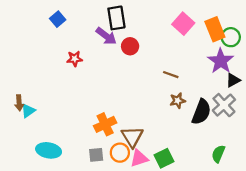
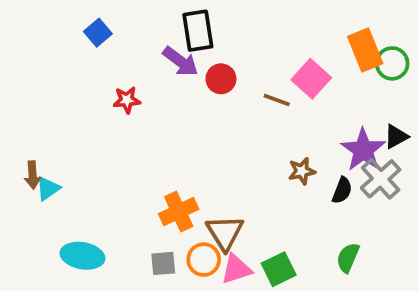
pink square: (183, 24) -> (311, 79), moved
purple star: (221, 61) -> (363, 150), moved
brown line: (171, 75) -> (277, 100), moved
black semicircle: (201, 112) -> (342, 190), size x0.6
green semicircle: (218, 154) -> (348, 258), moved

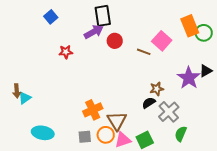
purple arrow: (181, 61) -> (94, 32), turned -66
gray cross: (381, 179) -> (169, 112), moved
black semicircle: (342, 190) -> (149, 103), moved, turned -144

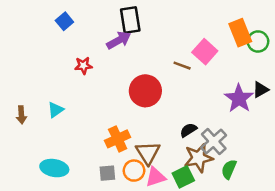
red circle: (115, 41) -> (145, 91), moved, size x1.6
brown star: (157, 89) -> (199, 158), moved, size x1.6
cyan triangle: (25, 98) -> (56, 110), moved

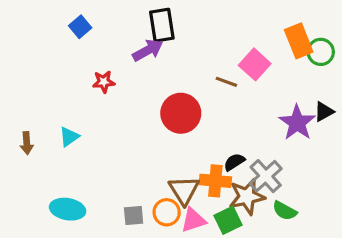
orange cross: (118, 139) -> (215, 181), moved, turned 30
green semicircle: (229, 169) -> (285, 211), turned -84

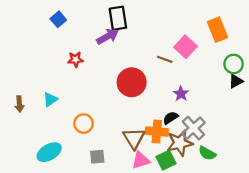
green circle: (321, 52) -> (234, 64), moved
purple star: (297, 123) -> (181, 94), moved, size x0.6
cyan ellipse: (68, 209) -> (49, 152), turned -40
orange circle: (167, 212) -> (84, 124), moved

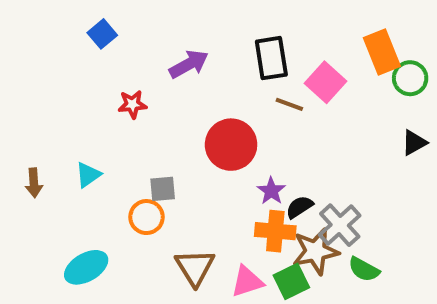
black rectangle: (118, 18) -> (271, 58), moved
green circle: (234, 64) -> (410, 78), moved
purple star: (181, 94) -> (271, 191), moved
brown triangle: (134, 138) -> (195, 267), moved
gray square: (97, 157) -> (163, 189), moved

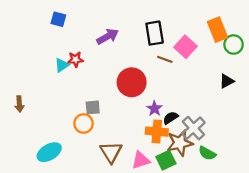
blue square: (102, 34) -> (58, 19), turned -35
black triangle: (414, 143) -> (227, 81), moved
cyan triangle: (88, 175) -> (62, 65), moved

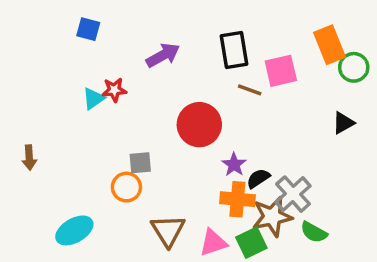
pink square: (185, 47) -> (281, 71), turned 35

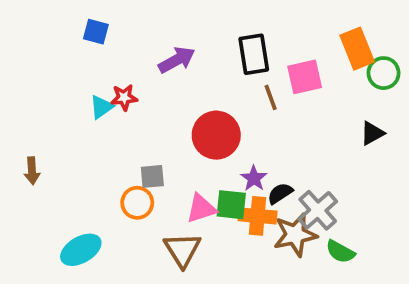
brown line: (250, 90) -> (271, 97), turned 50
pink triangle: (213, 243) -> (201, 208), moved
green square: (251, 243) -> (231, 205), moved, turned 32

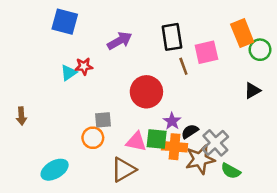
blue square: (96, 32) -> (65, 22), size x1.5
pink triangle: (201, 208) -> (136, 142), turned 30
brown triangle: (182, 250) -> (123, 170), turned 32

